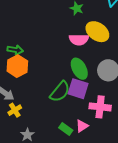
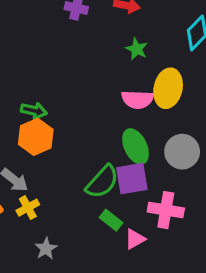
yellow ellipse: (97, 32) -> (168, 88), turned 65
purple square: (78, 89) -> (132, 179), turned -30
green rectangle: (66, 129) -> (111, 220), moved

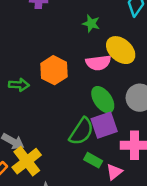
yellow ellipse: (168, 88) -> (121, 50), turned -52
orange hexagon: (36, 137) -> (54, 70), moved
yellow cross: (28, 208) -> (27, 161), size x1.6

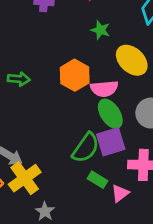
pink semicircle: (98, 63) -> (104, 89), moved
orange hexagon: (54, 70) -> (75, 75), moved
green arrow: (19, 85) -> (19, 79), moved

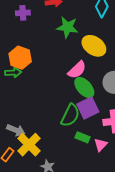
green star: (100, 30) -> (67, 27), size x1.5
orange hexagon: (75, 75) -> (20, 58), moved
pink semicircle: (104, 89) -> (77, 70), turned -30

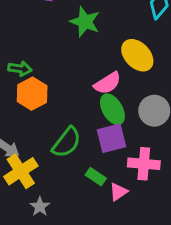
green star: (67, 27) -> (85, 22), moved
orange hexagon: (20, 58) -> (32, 94), moved
green semicircle: (70, 115) -> (67, 142), moved

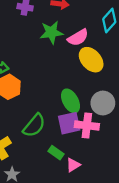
green star: (85, 22) -> (51, 32), turned -30
pink semicircle: (108, 83) -> (78, 38), moved
pink cross: (144, 164) -> (87, 125), moved

